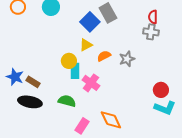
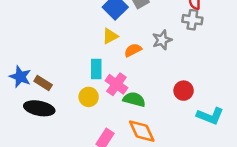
gray star: (127, 59) -> (162, 40), moved
yellow circle: (69, 61) -> (89, 97), moved
red circle: (161, 90) -> (184, 91), moved
green semicircle: (67, 101) -> (134, 99), moved

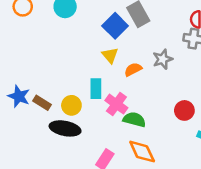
yellow triangle: (110, 36) -> (110, 55), turned -42
yellow circle: (89, 97) -> (71, 105), moved
black ellipse: (39, 108) -> (65, 128), moved

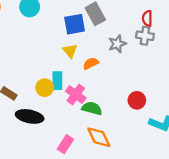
blue square: (115, 26) -> (75, 24), turned 35
gray star: (163, 59) -> (117, 44), moved
yellow circle: (71, 105) -> (45, 88), moved

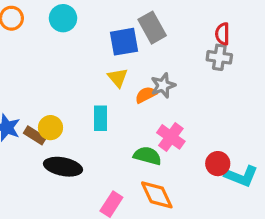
gray star: (117, 44) -> (163, 85), moved
yellow circle: (45, 88) -> (50, 128), moved
pink cross: (76, 95) -> (171, 137), moved
red circle: (137, 100) -> (218, 164), moved

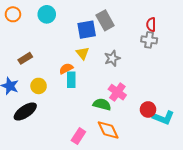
orange semicircle: (146, 95) -> (66, 69), moved
brown rectangle: (35, 135) -> (25, 58), moved, turned -64
black ellipse: (63, 167) -> (25, 112), moved, turned -45

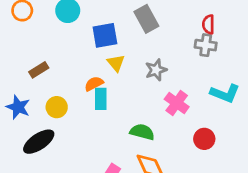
blue square: (87, 30) -> (105, 35), moved
pink cross: (117, 92) -> (177, 103), moved
cyan L-shape: (163, 118) -> (225, 93), moved

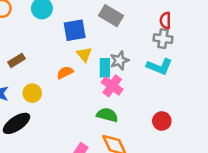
gray rectangle: (146, 19) -> (111, 16), turned -30
cyan L-shape: (225, 93) -> (159, 66), moved
cyan rectangle: (101, 99) -> (105, 68), moved
pink cross: (177, 103) -> (112, 86), moved

